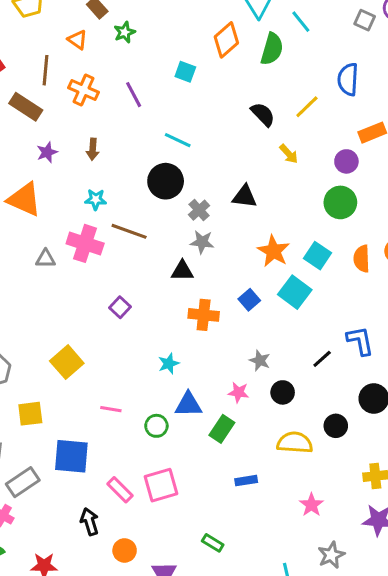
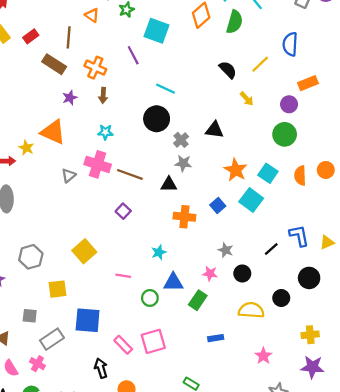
cyan square: (185, 72) -> (157, 31), moved, size x1.6
orange cross: (84, 90) -> (95, 68), moved
brown line: (129, 231) -> (130, 174), moved
gray triangle: (46, 259) -> (69, 176), turned -40
pink line: (111, 409) -> (123, 276), moved

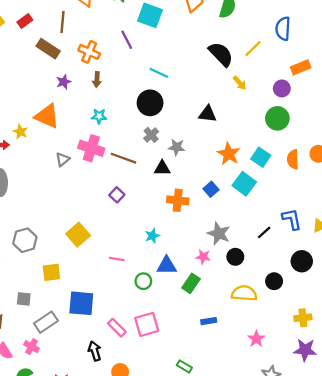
black semicircle: (228, 70) -> (221, 54), size x1.4
gray cross: (181, 140) -> (151, 135), moved
gray star: (226, 250) -> (219, 234), size x1.5

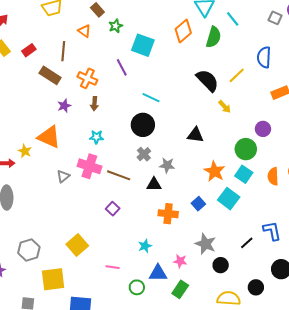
purple circle: (282, 88) -> (263, 129), moved
green circle: (277, 118) -> (246, 149), moved
pink star: (203, 257) -> (180, 261), moved
yellow square: (51, 272) -> (53, 279), size x1.4

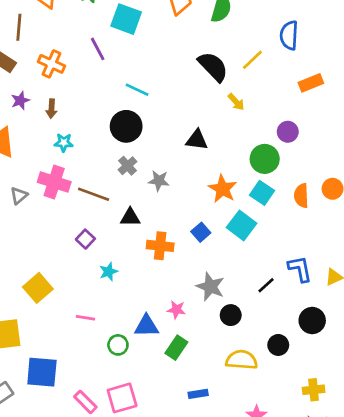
brown arrow: (94, 104) -> (51, 109), moved
black triangle: (154, 184) -> (130, 217), moved
cyan star: (145, 246) -> (108, 272), moved

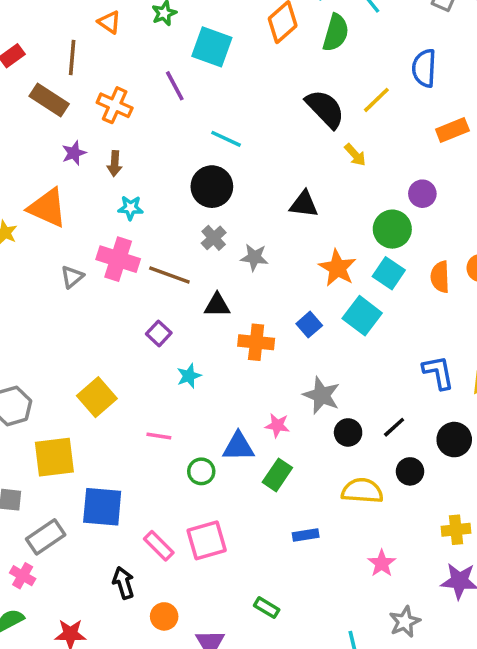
black line: (266, 285) -> (394, 427), moved

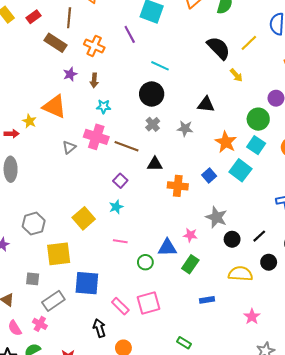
gray star: (254, 257) -> (185, 128), moved
cyan star: (189, 376) -> (116, 207), moved

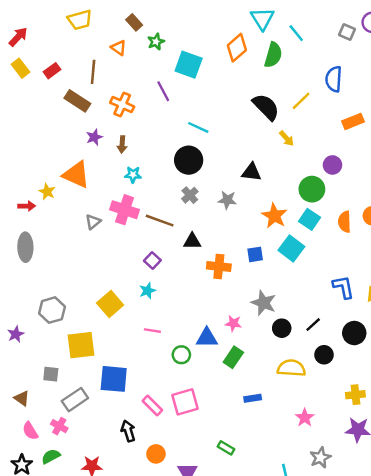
blue square: (209, 175) -> (255, 254), turned 32

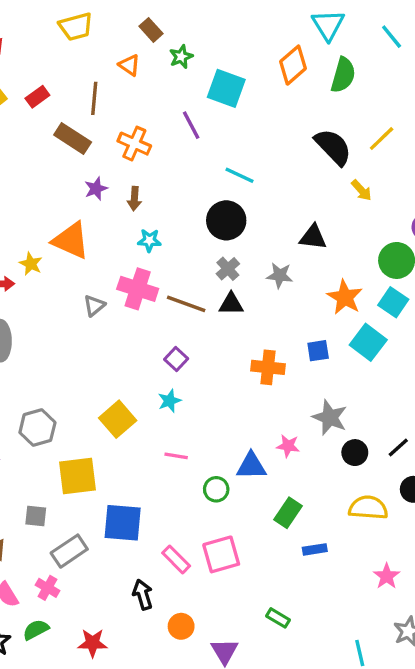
cyan line: (296, 33) -> (392, 37), moved
black triangle: (192, 241) -> (231, 304), moved
green rectangle: (233, 357) -> (288, 513), moved

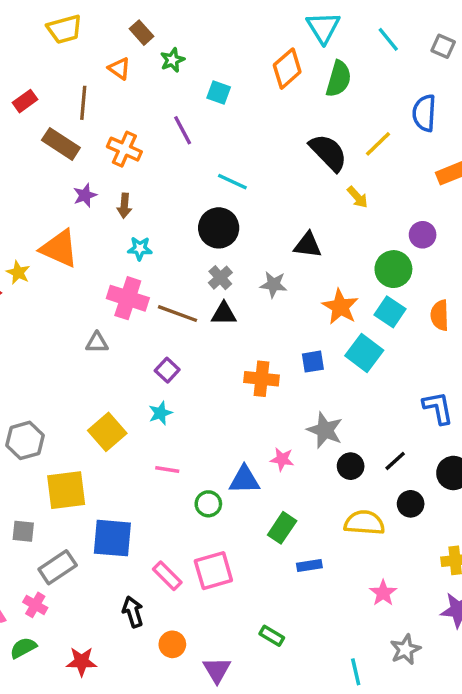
cyan square: (226, 88) -> (219, 93), size x0.6
gray triangle: (94, 306) -> (97, 343), moved, turned 40

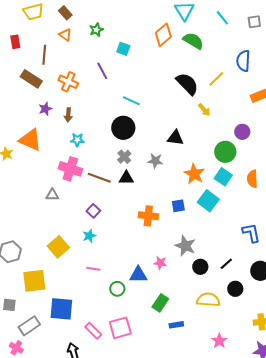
brown rectangle: (142, 33) -> (65, 13), moved
gray square: (443, 46) -> (254, 22), turned -32
green semicircle: (339, 79) -> (193, 41), turned -75
red rectangle: (25, 101) -> (15, 42), moved, turned -64

